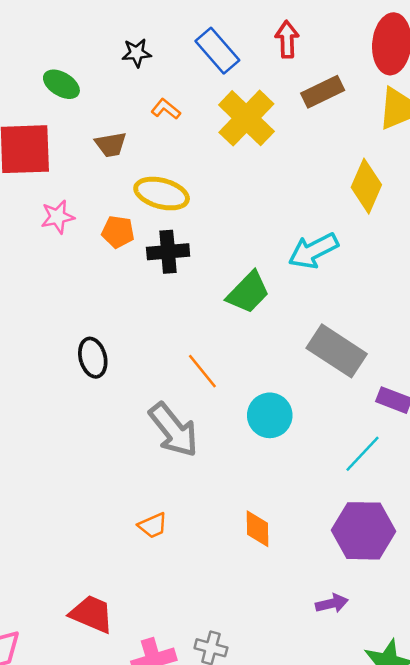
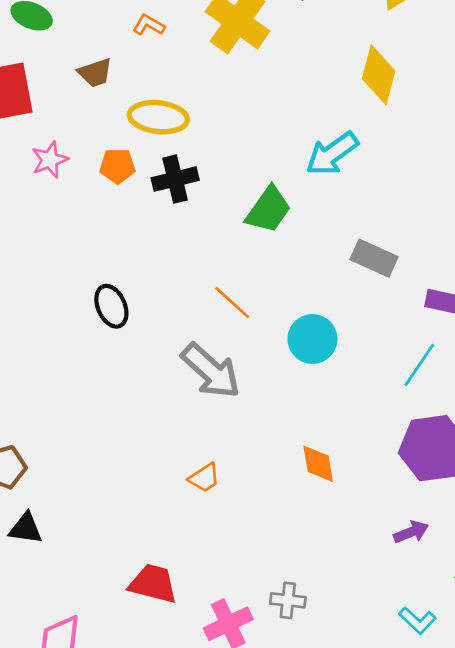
gray rectangle: (337, 351) -> (374, 258), size x0.7

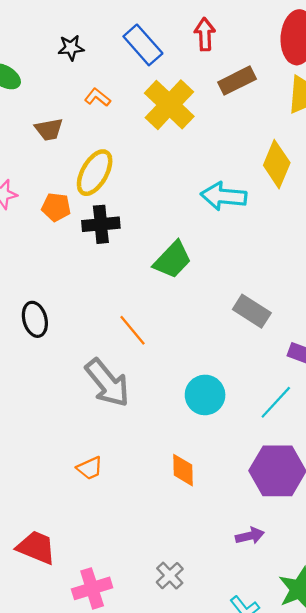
yellow ellipse: (158, 117) -> (95, 173), turned -75
cyan arrow: (332, 154) -> (224, 196), moved, turned 33
cyan circle: (312, 339) -> (205, 395), moved
gray cross: (288, 600) -> (170, 576), moved, turned 32

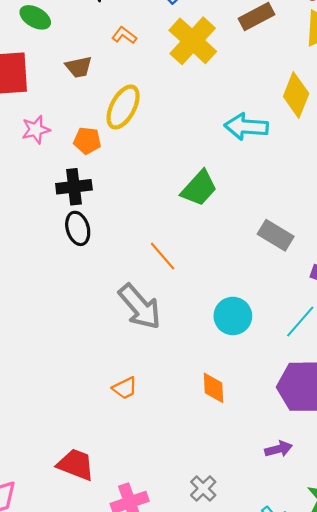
black cross: (101, 224) -> (74, 187), moved
black ellipse: (35, 319) -> (78, 228), moved

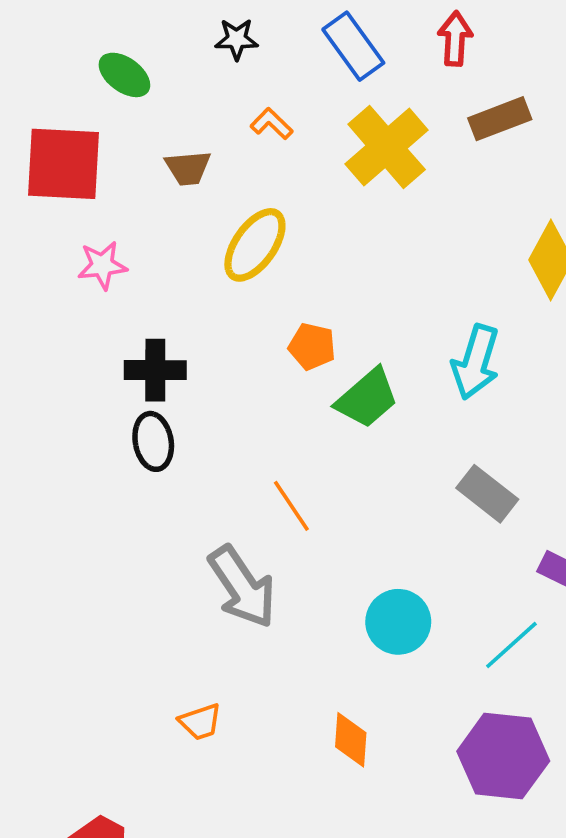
cyan arrow: (246, 127) -> (476, 362), moved, turned -84
orange pentagon: (87, 141) -> (312, 346), moved

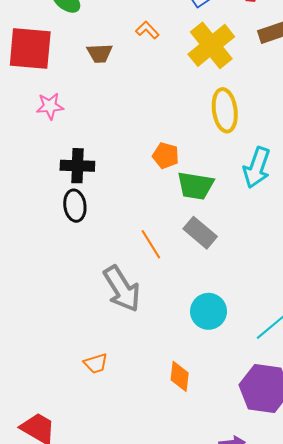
yellow ellipse: (255, 245) -> (225, 110), moved, turned -45
green trapezoid: (367, 398) -> (195, 186), turned 48
gray rectangle: (487, 494) -> (200, 233), moved

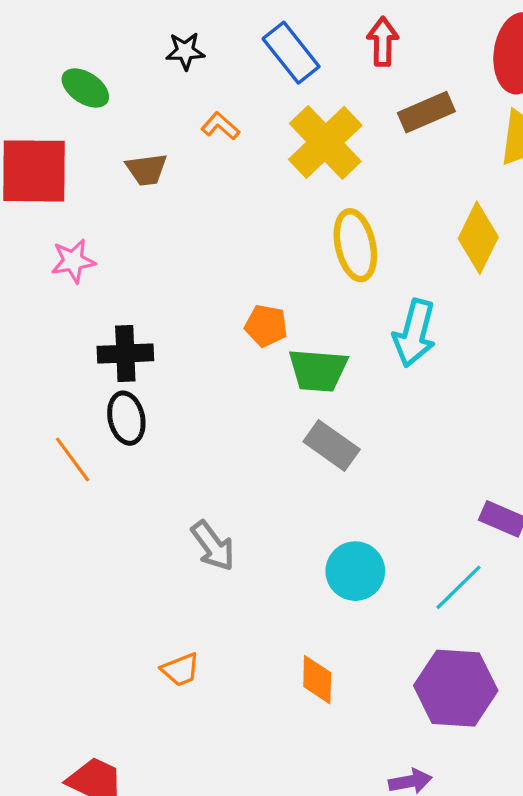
orange line: (151, 244) -> (73, 459), moved
gray arrow: (122, 289) -> (213, 546), size x0.7

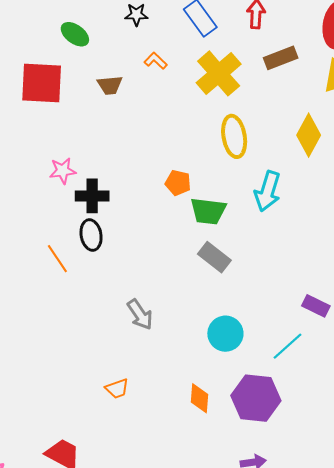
pink star: (73, 261) -> (63, 171), moved
purple hexagon: (456, 688) -> (256, 398), moved

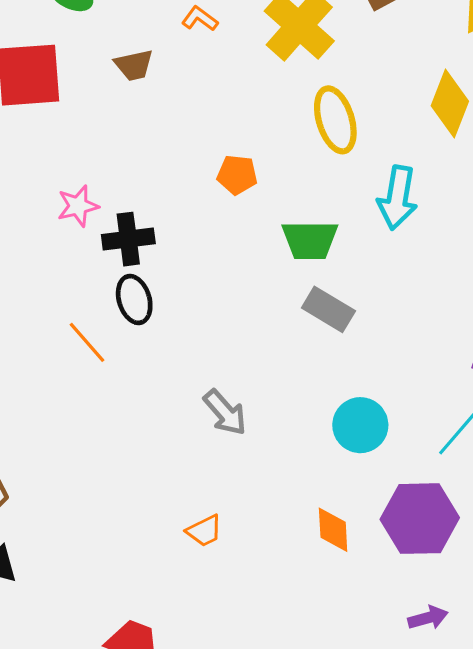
orange pentagon: (178, 183) -> (237, 175), moved

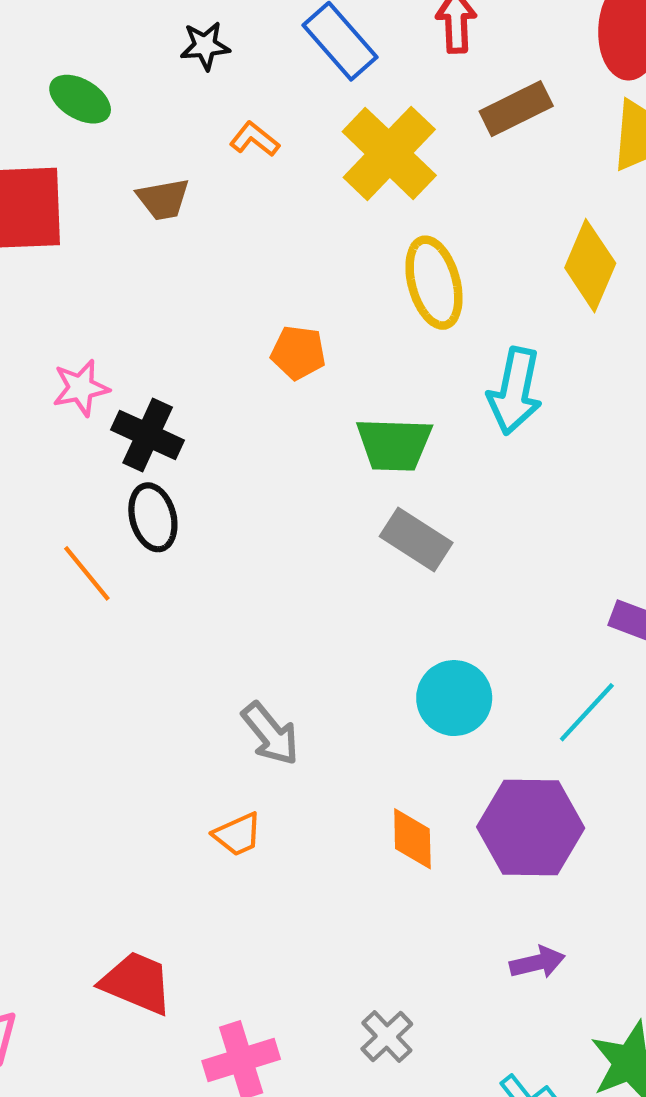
black cross: (128, 239) -> (148, 435), turned 30
gray arrow: (225, 412) -> (270, 734), moved

